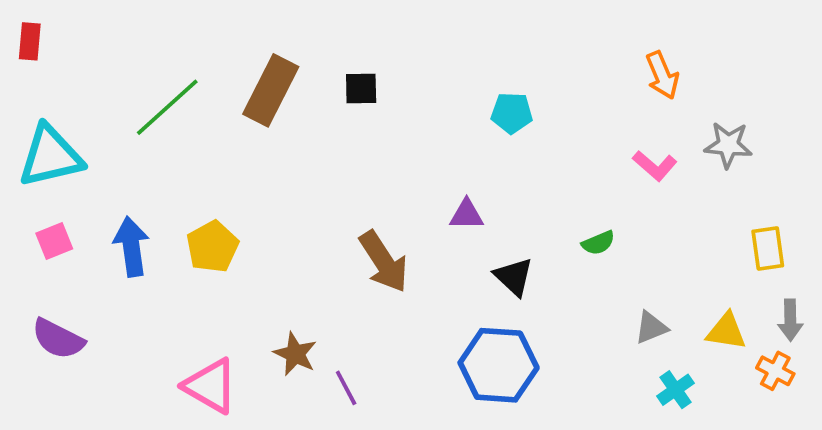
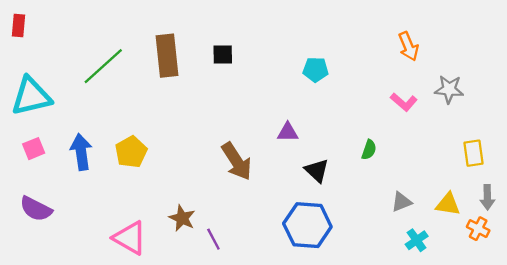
brown rectangle: (271, 90) -> (167, 56), turned -33
green semicircle: (598, 243) -> (369, 150), turned -48

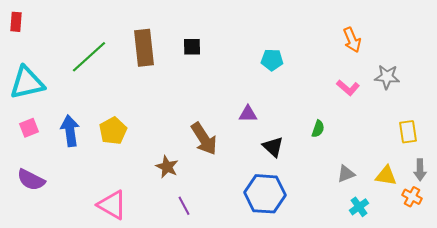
brown star: (182, 218) -> (167, 167), moved

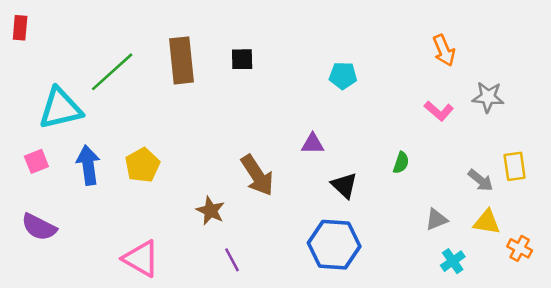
cyan triangle: (27, 83) -> (60, 108), moved
gray arrow: (420, 170) -> (480, 180), moved, turned -50

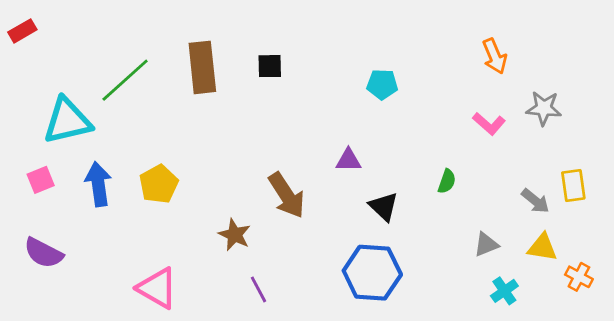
red rectangle: (20, 28) -> (22, 31), turned 55

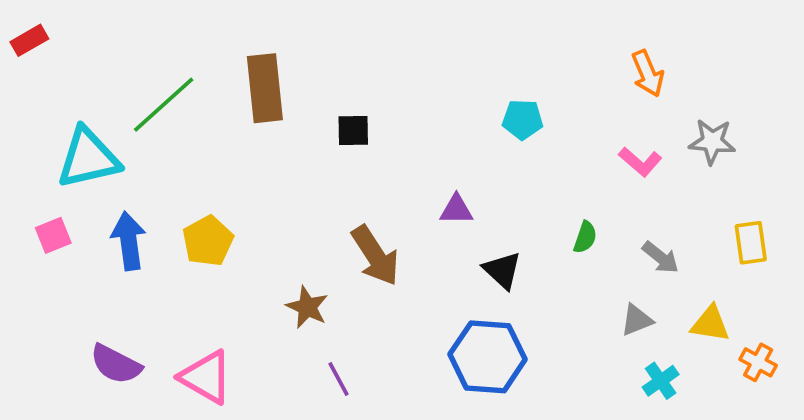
black square: (270, 66) -> (353, 130), moved
cyan pentagon: (382, 84) -> (523, 119), moved
gray arrow: (535, 201) -> (661, 257), moved
purple semicircle: (44, 253) -> (116, 364), moved

